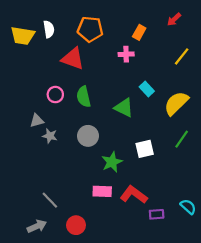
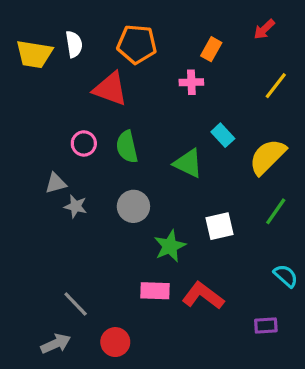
cyan semicircle: (188, 207) -> (286, 276), moved
purple rectangle: (157, 214) -> (266, 325), moved

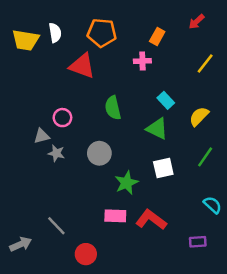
pink circle: (84, 143) -> (62, 118), moved
green semicircle: (127, 147) -> (113, 108), moved
yellow semicircle: (267, 157) -> (199, 116), size x0.7
green triangle: (188, 163) -> (157, 129), moved
gray arrow: (56, 344) -> (21, 244), moved

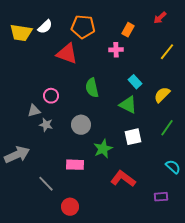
white semicircle: (55, 33) -> (45, 27), turned 56
pink rectangle: (115, 216) -> (75, 165), moved
gray arrow: (21, 244) -> (17, 155), moved, size x1.4

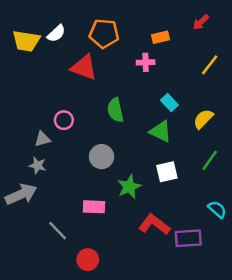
orange rectangle: (128, 30) -> (161, 37), turned 48
gray star: (46, 125) -> (37, 165), moved
purple rectangle: (161, 197) -> (188, 238), moved, size x1.5

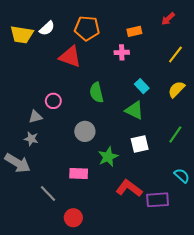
yellow semicircle: (203, 119) -> (176, 89), moved
gray arrow: (21, 194) -> (18, 163), turned 55

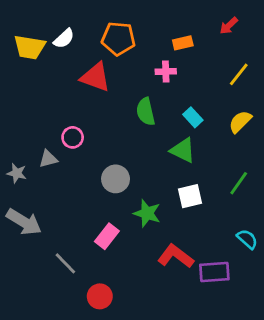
green semicircle: (96, 92) -> (146, 112), moved
gray star: (31, 139) -> (17, 173), moved
green star: (108, 157) -> (147, 213), turned -30
pink rectangle: (79, 174) -> (107, 236), turned -54

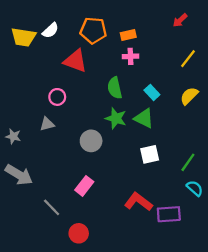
orange rectangle: (183, 43) -> (128, 35), moved
pink circle: (73, 137) -> (57, 97), moved
gray triangle: (48, 159) -> (47, 124), moved
green line: (239, 183) -> (188, 162), moved
green star: (147, 213) -> (116, 118), moved

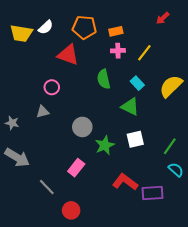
yellow line: (188, 59) -> (144, 53), moved
yellow semicircle: (189, 96) -> (171, 86), size x1.4
green star: (116, 118) -> (105, 145), moved, turned 30

